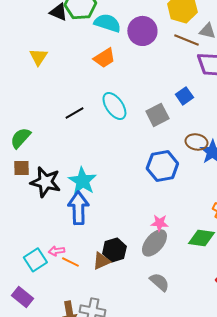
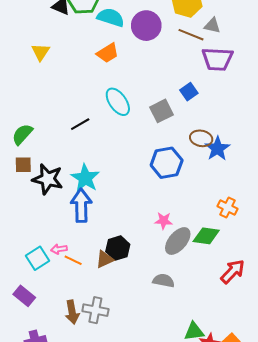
black line: (74, 113) -> (80, 124), moved
gray ellipse: (154, 243) -> (178, 241), moved
gray semicircle: (159, 282) -> (164, 281), turned -30

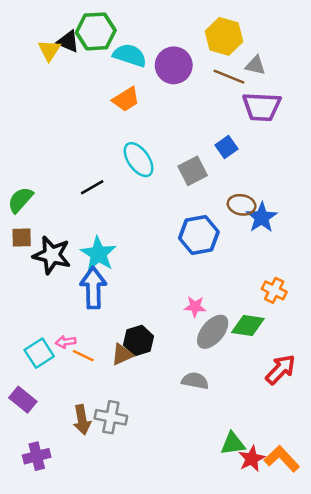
yellow triangle: (41, 52) -> (49, 50), moved

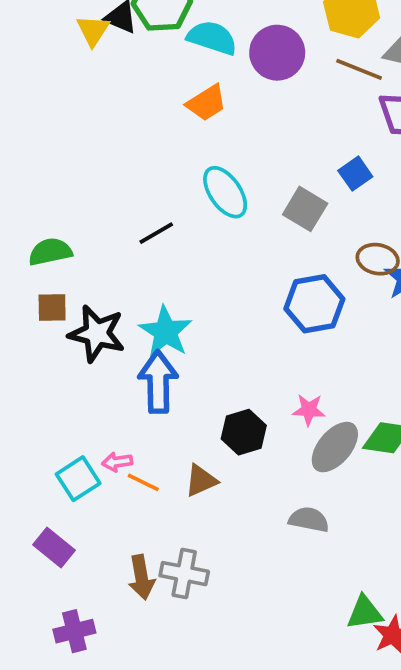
gray square: (193, 171) -> (305, 209), turned -32
green semicircle: (20, 200) -> (50, 252), turned 36
black hexagon: (139, 341) -> (244, 432), moved

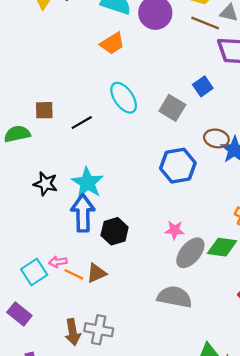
brown square: (52, 308) -> (44, 110), moved
black star: (97, 334) -> (45, 184), size x0.7
black hexagon: (244, 432) -> (115, 231), moved
brown triangle: (201, 481) -> (96, 273), moved
gray semicircle: (309, 520) -> (175, 297), size x1.4

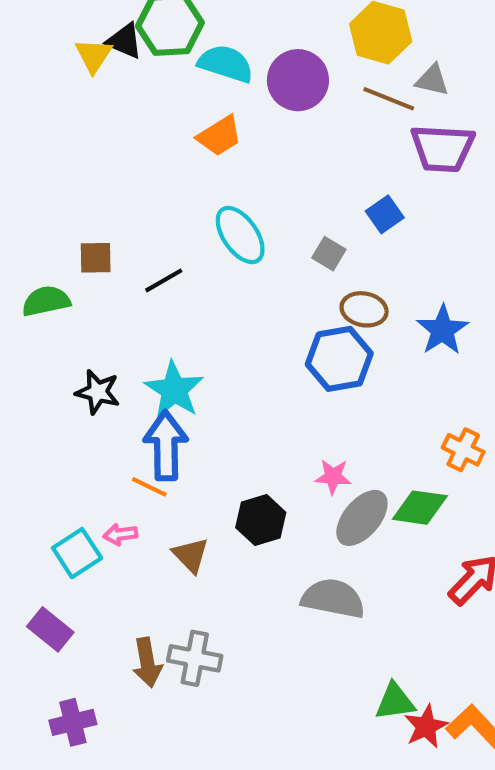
gray square: (172, 108) -> (329, 254), size x0.7
brown ellipse: (216, 138) -> (364, 309), moved
black hexagon: (115, 231) -> (261, 520), moved
brown triangle: (96, 273) -> (191, 555), turned -50
orange line: (74, 274) -> (149, 487), moved

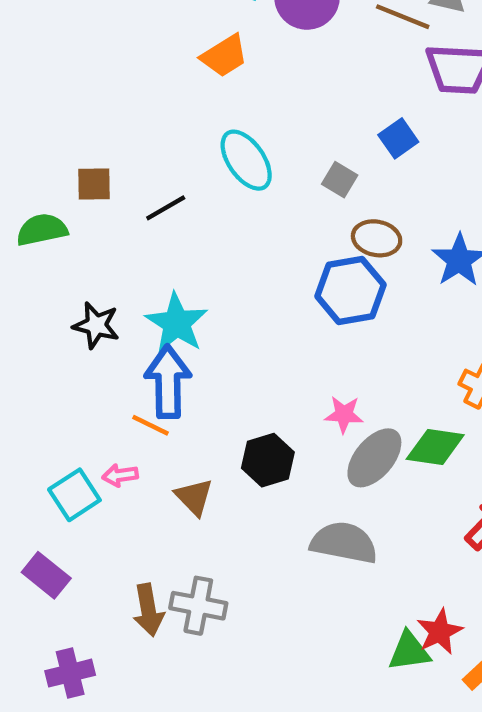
red star: (426, 726) -> (440, 632), moved

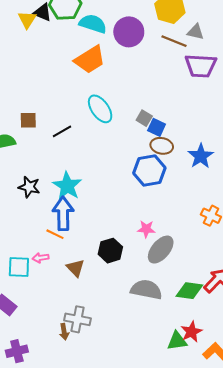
orange trapezoid: (224, 56) -> (90, 60), size x1.4
blue square: (398, 138) -> (157, 127), moved, turned -30
green diamond: (435, 447) -> (189, 291), moved
cyan square: (74, 495) -> (19, 267), turned 35
brown arrow: (148, 610) -> (64, 332), moved, size x0.7

